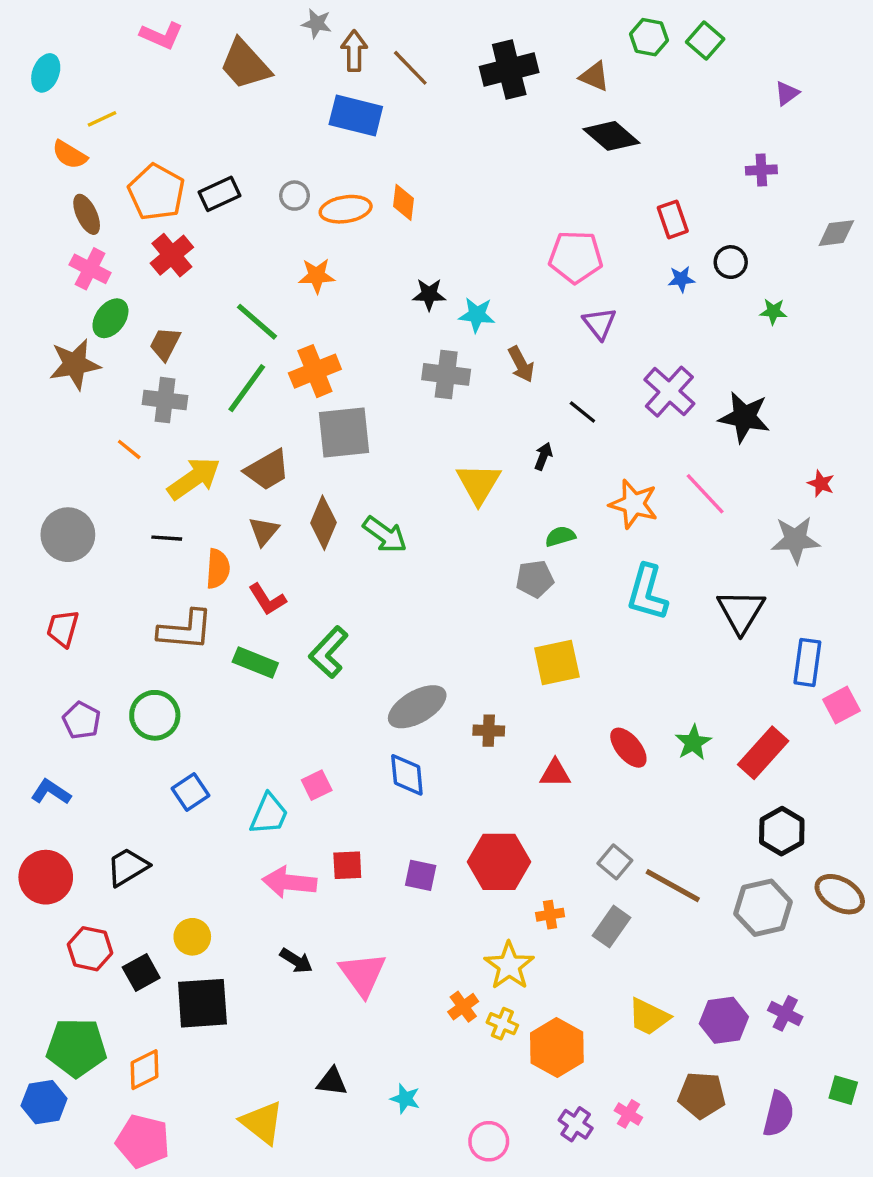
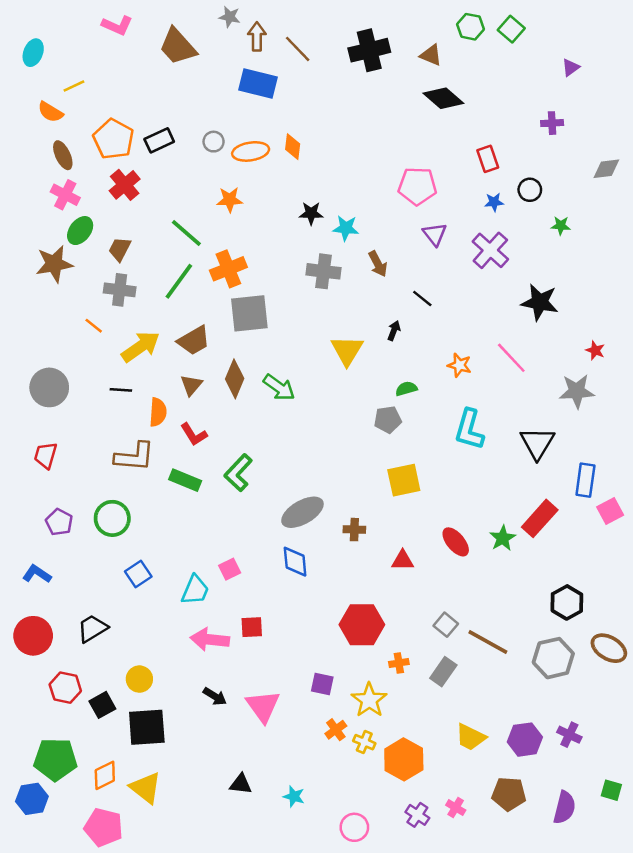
purple cross: (669, 392) -> (490, 250), moved
orange star: (634, 504) -> (459, 365), size x0.7
red rectangle: (763, 753) -> (540, 518), moved
purple square: (421, 875) -> (322, 684), moved
yellow triangle: (262, 1123) -> (146, 788), moved

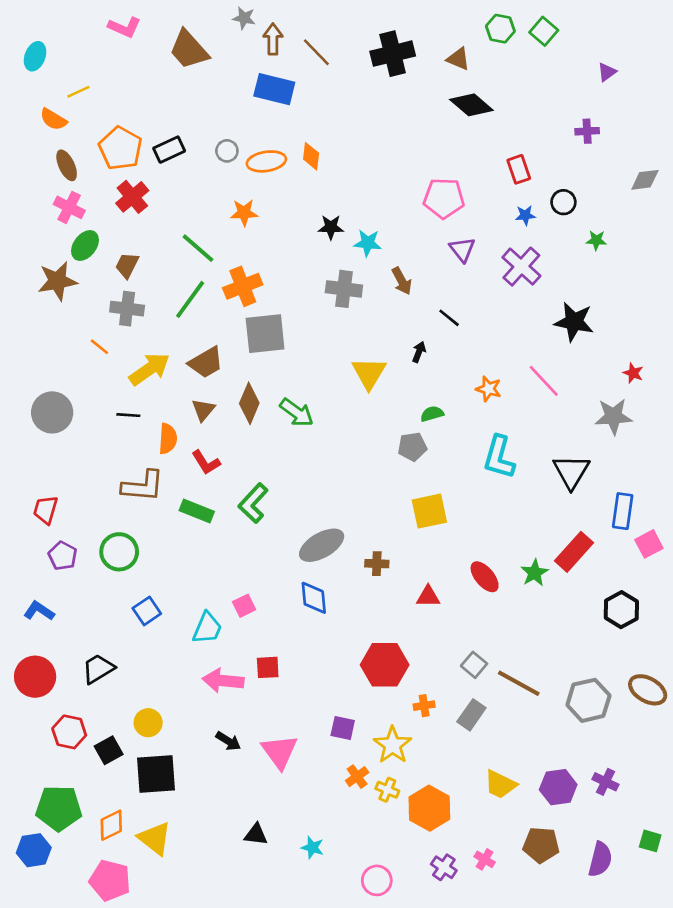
red trapezoid: (46, 455) -> (46, 510), moved
black hexagon: (567, 602) -> (621, 610), moved

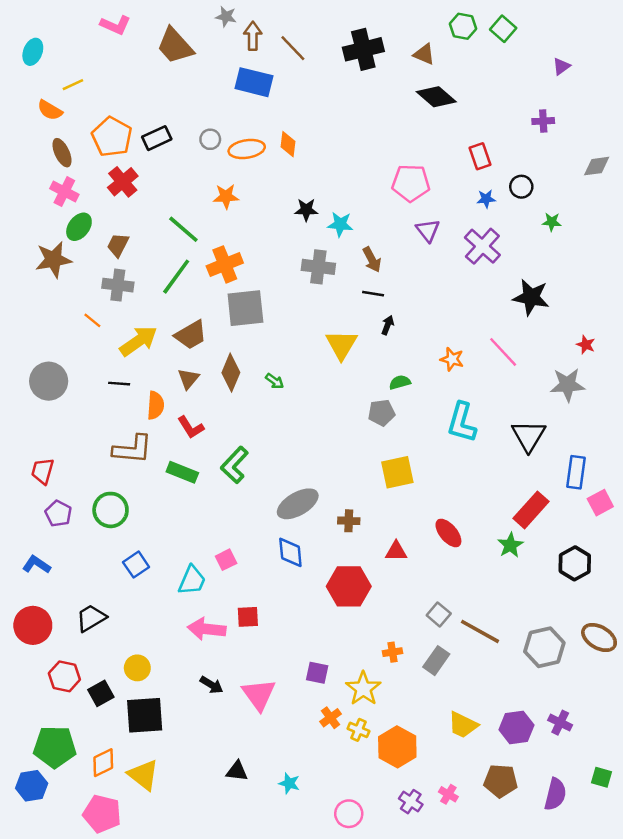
black line: (449, 318) -> (373, 294), moved, turned -30
green arrow: (297, 412) -> (275, 381), size x0.6
green star: (535, 573) -> (510, 545), moved
red hexagon: (385, 665) -> (349, 586), moved

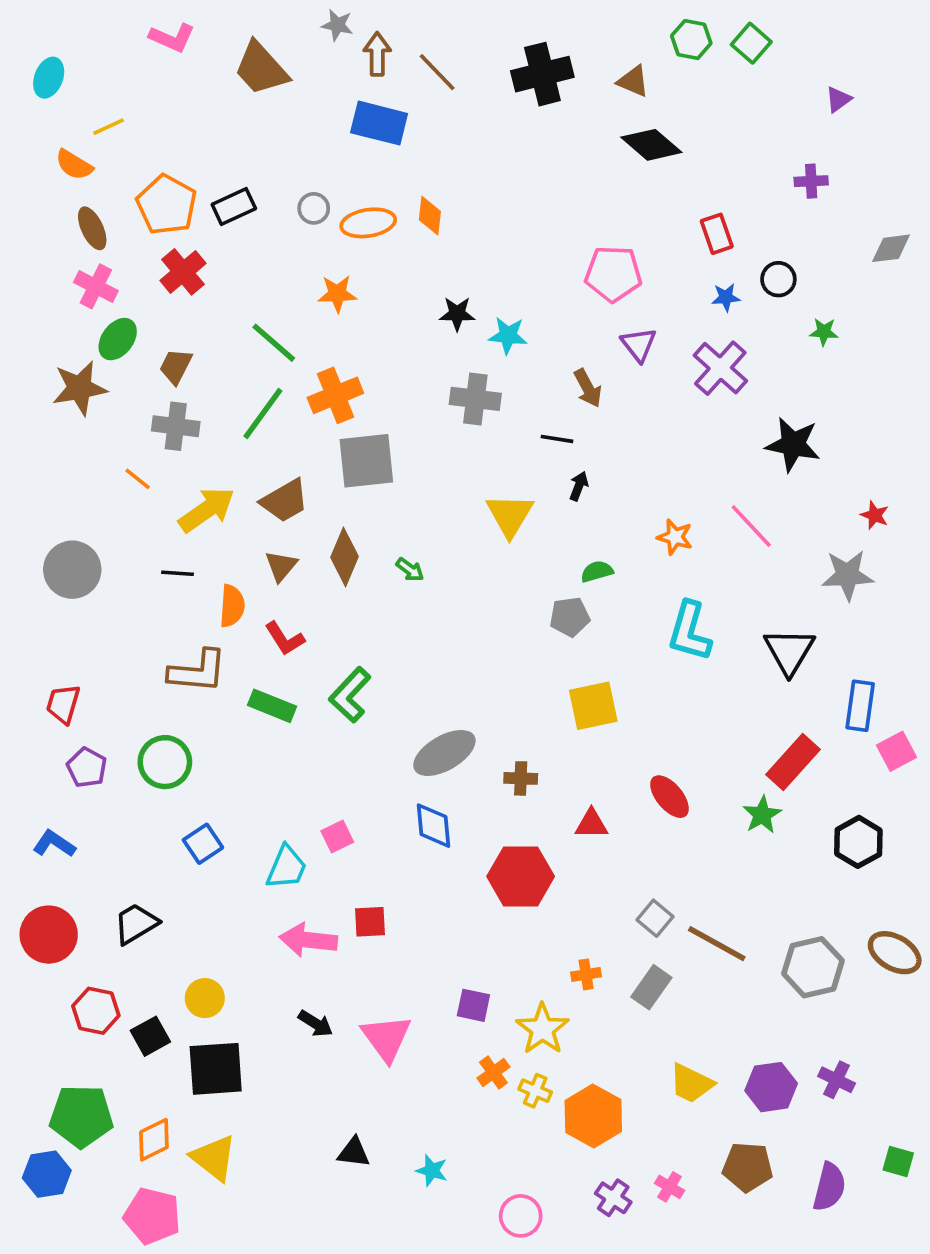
brown arrow: (372, 260) -> (588, 388), moved

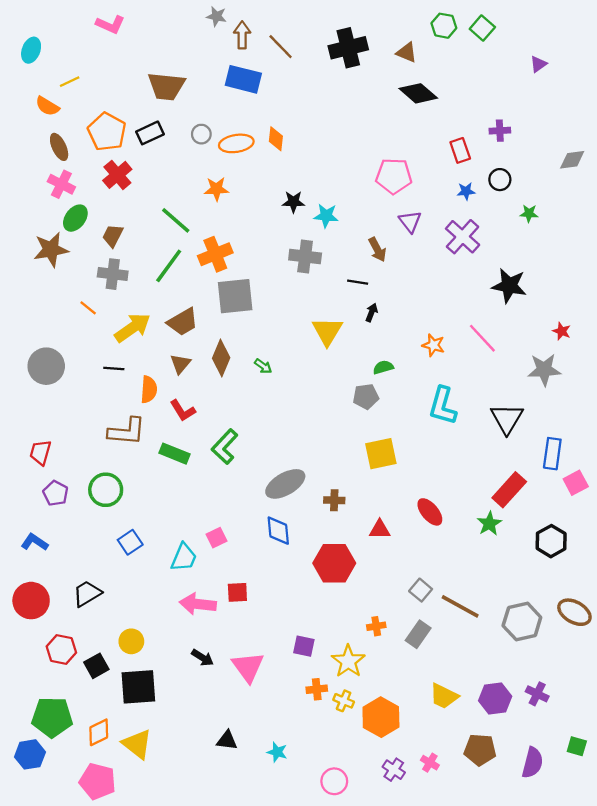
brown trapezoid: (261, 69) -> (166, 86), moved, turned -42
purple cross: (811, 181) -> (500, 131), moved
orange cross: (493, 1072) -> (317, 689), turned 30

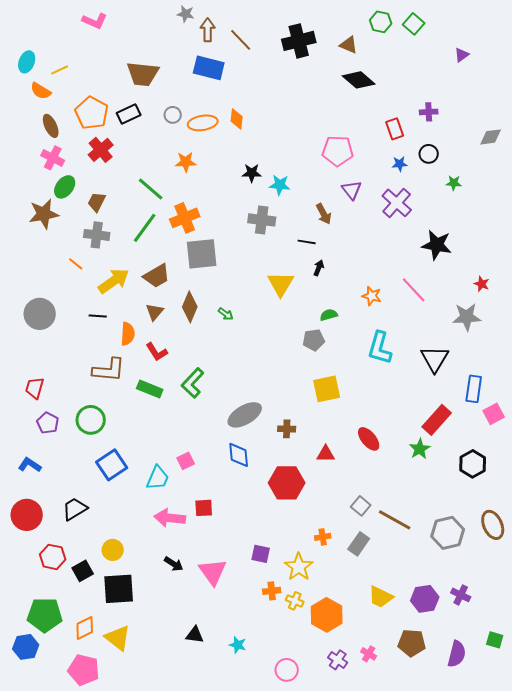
cyan ellipse: (31, 50) -> (27, 62), moved
blue square: (130, 542) -> (112, 465), size x1.4
brown ellipse: (574, 612) -> (493, 525), turned 36

